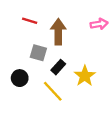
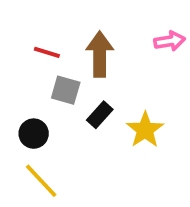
red line: (30, 21) -> (47, 52), moved
yellow line: (53, 91) -> (41, 181), moved

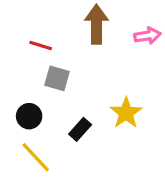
brown arrow: (100, 54) -> (96, 24), moved
black rectangle: (100, 115) -> (80, 129), moved

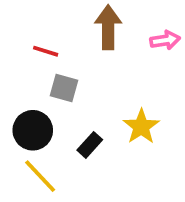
black circle: (29, 116) -> (33, 130), size x1.4

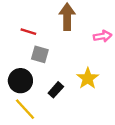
pink arrow: (165, 40) -> (103, 36), moved

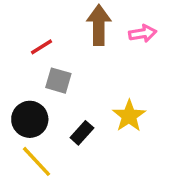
red line: (28, 32) -> (42, 47), turned -49
pink arrow: (103, 36) -> (143, 33), moved

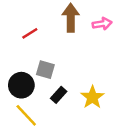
gray square: (58, 81) -> (45, 70), moved
yellow star: (129, 116) -> (92, 97), moved

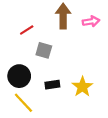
gray square: (45, 70) -> (44, 50), moved
black rectangle: (59, 95) -> (52, 85), turned 40

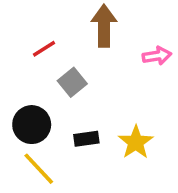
pink arrow: (91, 21) -> (157, 56), moved
gray square: (44, 50) -> (72, 82), turned 35

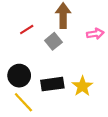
gray square: (72, 82) -> (53, 41), moved
black rectangle: (86, 139) -> (52, 84), size x1.5

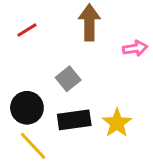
red line: (27, 30) -> (27, 30), moved
gray square: (53, 41) -> (68, 79), moved

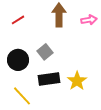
pink arrow: (135, 48) -> (89, 20), moved
black circle: (27, 108) -> (18, 60), moved

